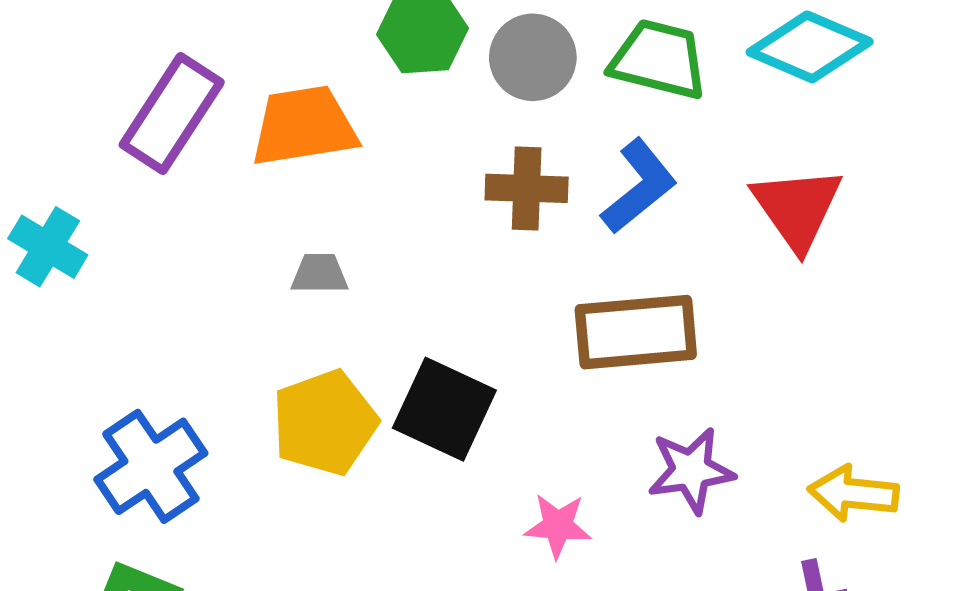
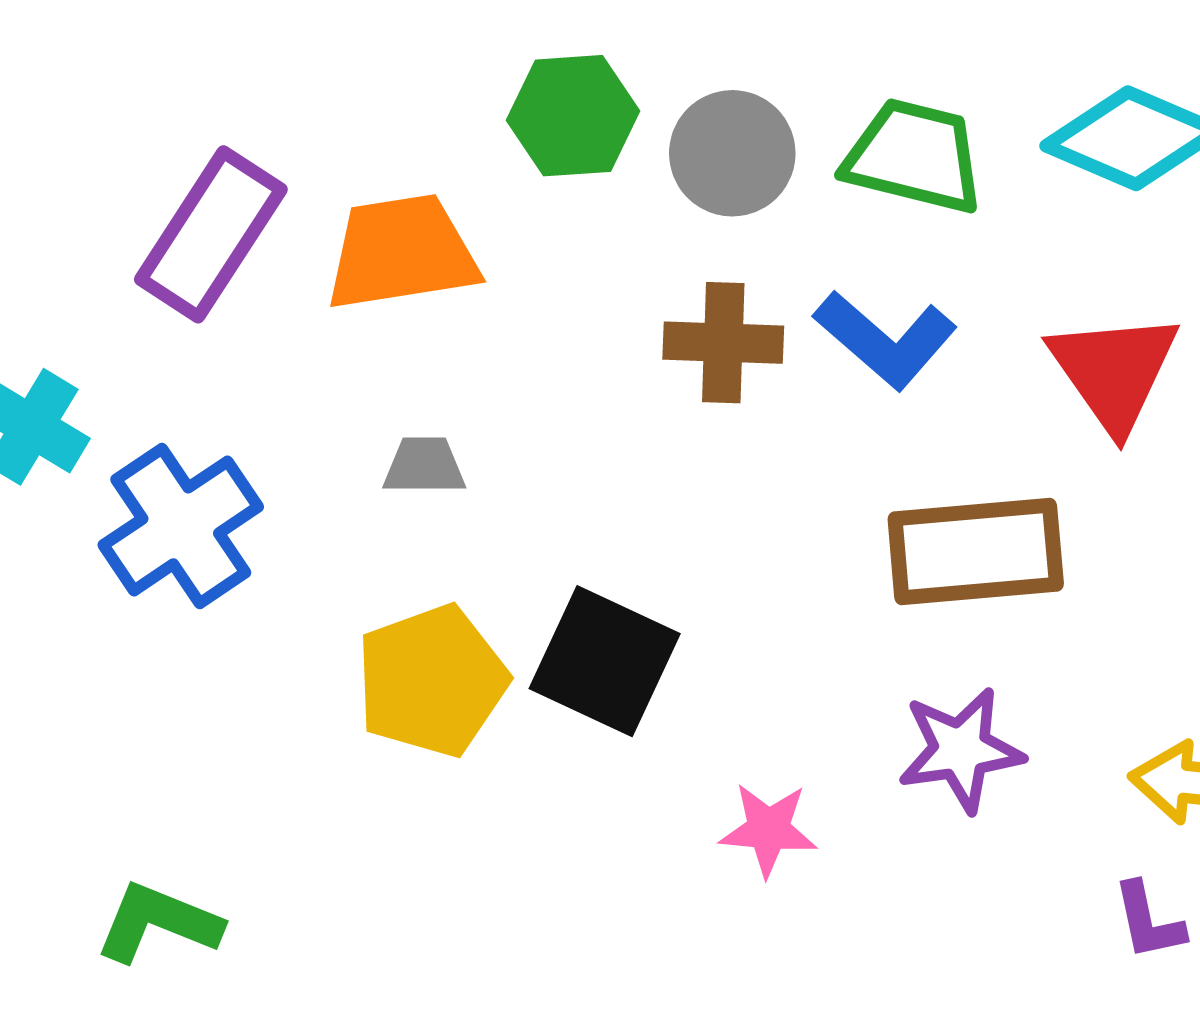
blue L-shape: (639, 186) -> (886, 340), turned 80
brown rectangle: (636, 332) -> (976, 551), moved
blue cross: (151, 466) -> (181, 526), moved

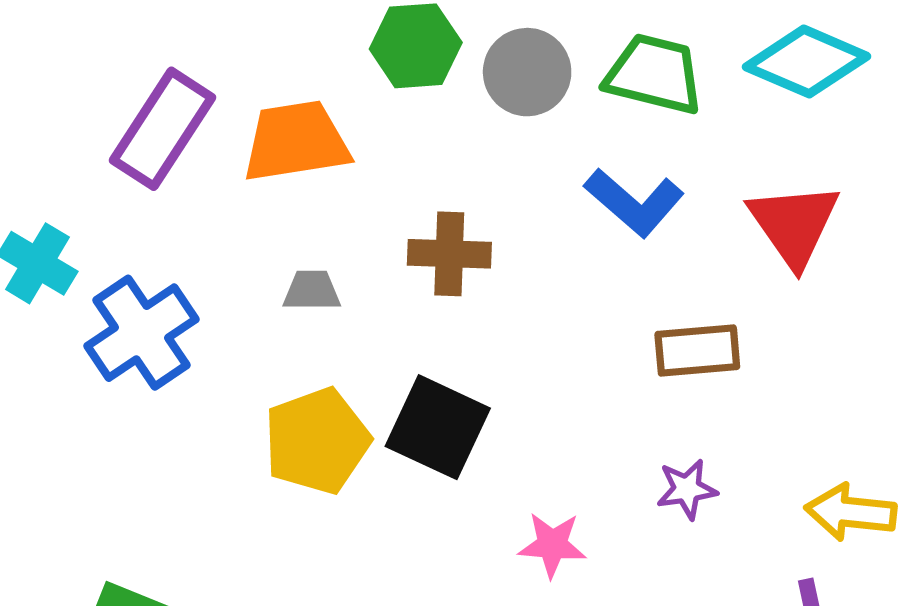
brown cross: (723, 343) -> (449, 254), moved
brown rectangle: (976, 551) -> (697, 350), size x0.7
purple star: (961, 750) -> (687, 489), size x0.7

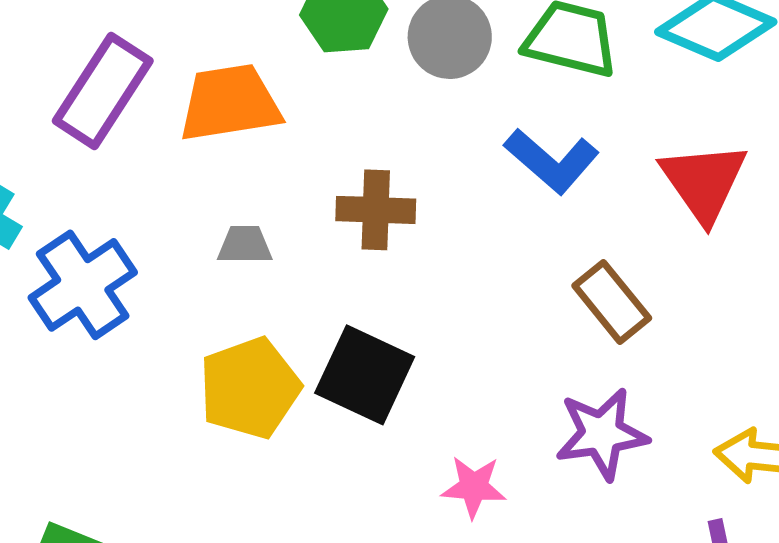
brown rectangle: (697, 350) -> (612, 302), turned 56
purple star: (687, 489) -> (602, 434), size x1.6

